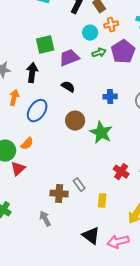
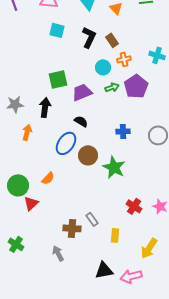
blue ellipse: (37, 111) -> (66, 143), moved
orange semicircle: (27, 144) -> (48, 178), moved
black triangle: (91, 236) -> (104, 270), turned -48

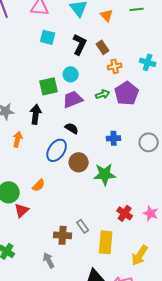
cyan circle: (103, 67) -> (71, 74), moved
green star: (114, 167) -> (105, 174), turned -30
yellow rectangle: (115, 235) -> (106, 242), size x1.6

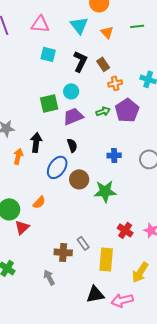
black arrow: (36, 114) -> (36, 142), moved
black semicircle: (72, 128) -> (72, 145), turned 40

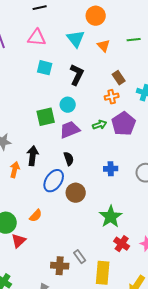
brown rectangle: (103, 64) -> (119, 78), moved
green star: (105, 191) -> (111, 217), moved, turned -30

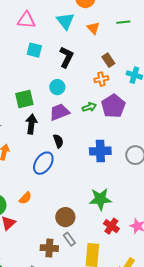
green square: (46, 117) -> (24, 99), moved
black arrow: (33, 156) -> (31, 124), moved
blue cross: (111, 169) -> (100, 151), size x1.5
brown circle: (76, 193) -> (65, 217), moved
green star: (111, 217) -> (100, 199), turned 30

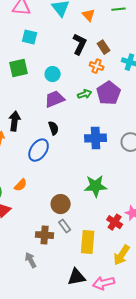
black L-shape: (66, 57) -> (80, 44), moved
orange cross: (101, 79) -> (97, 66), turned 32
green square: (24, 99) -> (19, 68), moved
black arrow: (31, 124) -> (15, 121), moved
red cross: (111, 226) -> (115, 222), moved

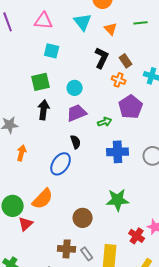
green arrow: (85, 94) -> (105, 122), moved
black arrow: (15, 121) -> (44, 110), moved
orange semicircle: (21, 185) -> (43, 199), size x1.6
gray rectangle: (65, 226) -> (87, 254), moved

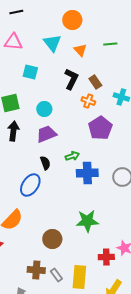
cyan square: (52, 51) -> (30, 72), moved
green arrow: (105, 122) -> (72, 156), moved
red cross: (137, 236) -> (106, 257), turned -35

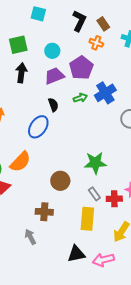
purple pentagon: (100, 128) -> (81, 68), moved
blue cross: (87, 173) -> (105, 93), moved, turned -30
gray rectangle: (56, 275) -> (94, 194), moved

